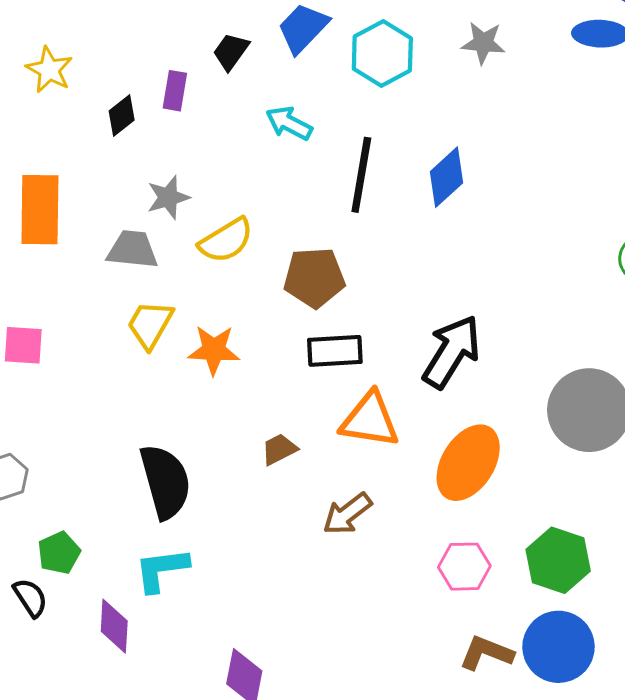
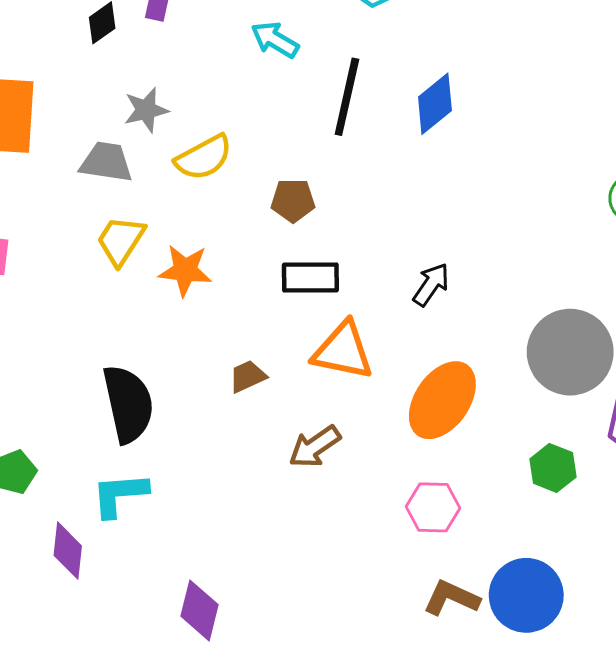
brown pentagon: (314, 277) -> (293, 200), size x0.7
black arrow: (452, 352) -> (431, 284), size x0.6
green hexagon: (558, 560) -> (553, 468), moved, size x0.7

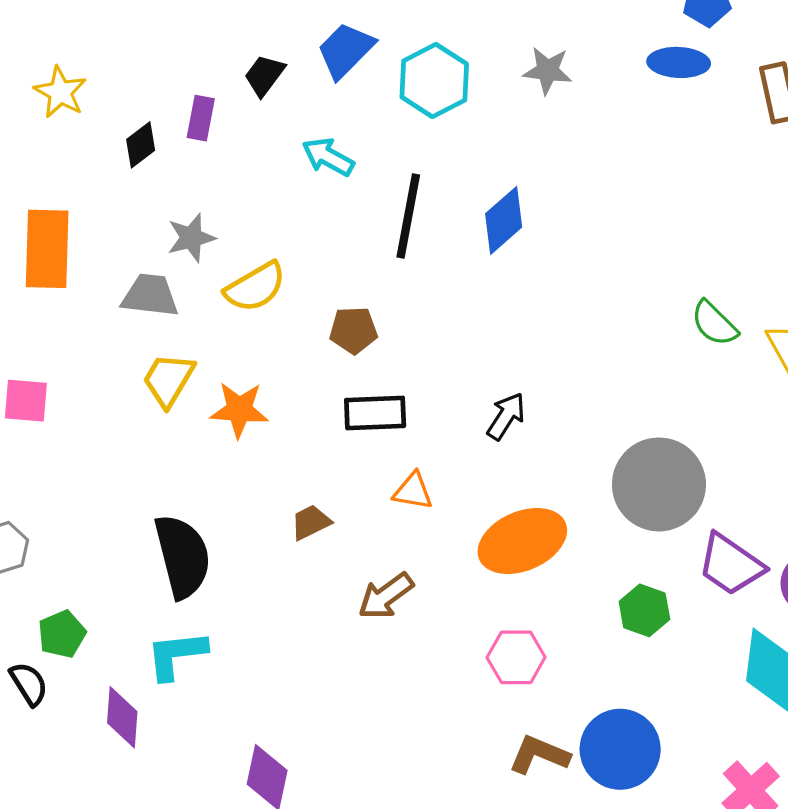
orange triangle: (343, 351) -> (413, 491), size x0.6
orange ellipse: (442, 400) -> (522, 541), turned 34

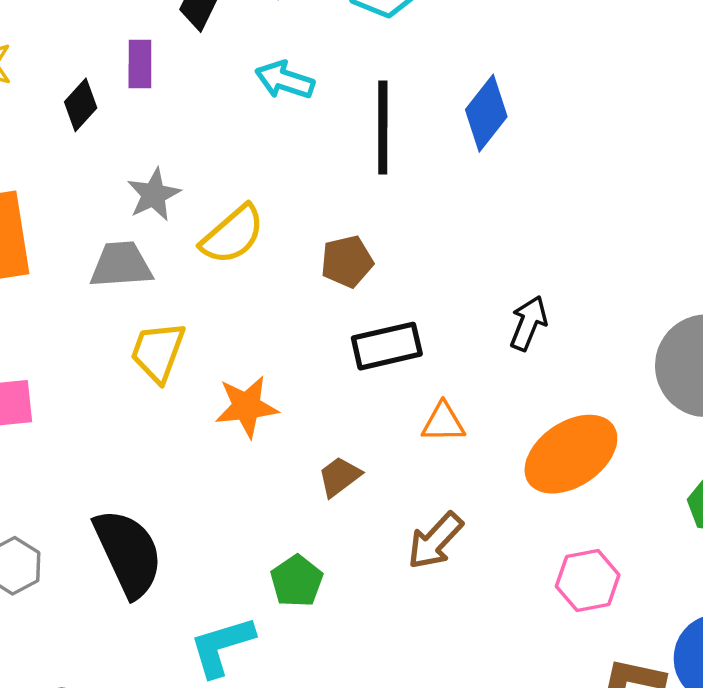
orange star: (239, 410) -> (246, 407), moved
black semicircle: (182, 556) -> (128, 553), moved
green pentagon: (62, 634) -> (297, 581), moved

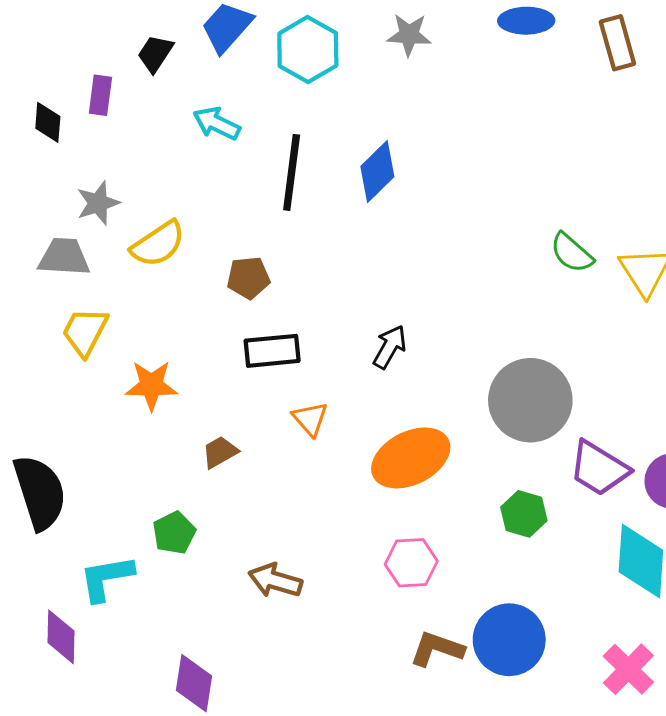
black diamond: (81, 105) -> (48, 122), turned -45
orange triangle: (443, 422) -> (310, 419), turned 42
brown arrow: (435, 541) -> (275, 581), moved, turned 56

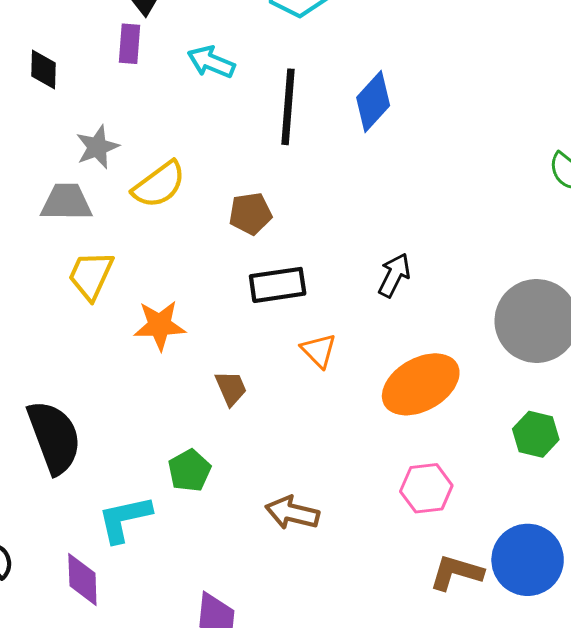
purple rectangle: (100, 95) -> (130, 44), moved
brown trapezoid: (220, 452) -> (231, 388), turned 99

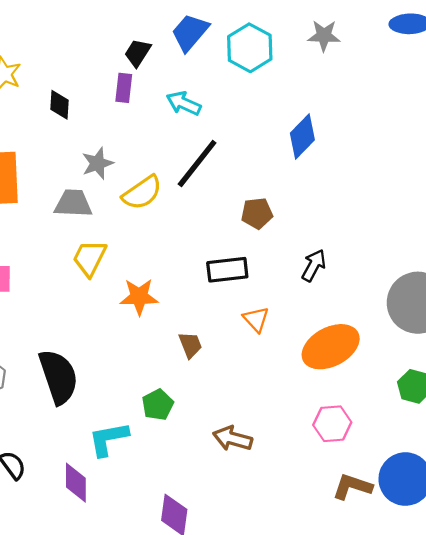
black line: (288, 107) -> (197, 164), moved, turned 32
brown pentagon: (250, 214) -> (257, 213), moved

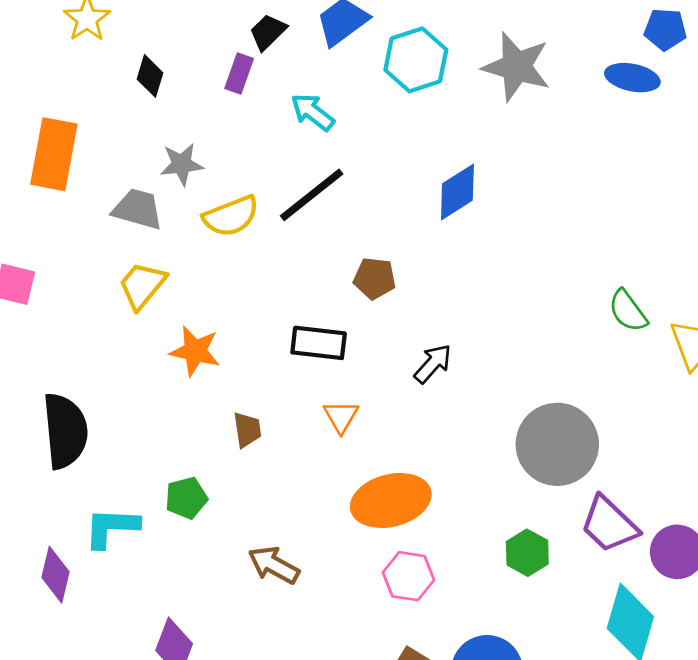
gray star: (324, 36) -> (516, 67), size x1.6
orange ellipse: (331, 347) -> (391, 501), moved

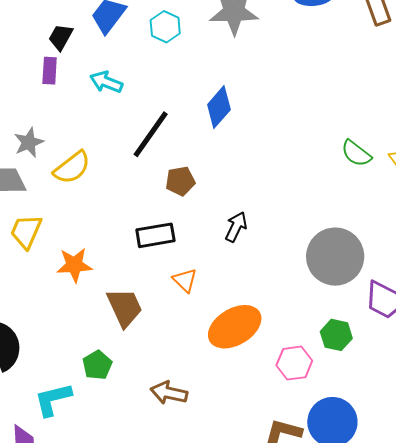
cyan hexagon: (416, 60) -> (165, 27), size x0.7
black line: (312, 195) -> (151, 134), moved
brown trapezoid: (247, 430) -> (125, 307), size x1.6
pink hexagon: (408, 576) -> (294, 363), moved

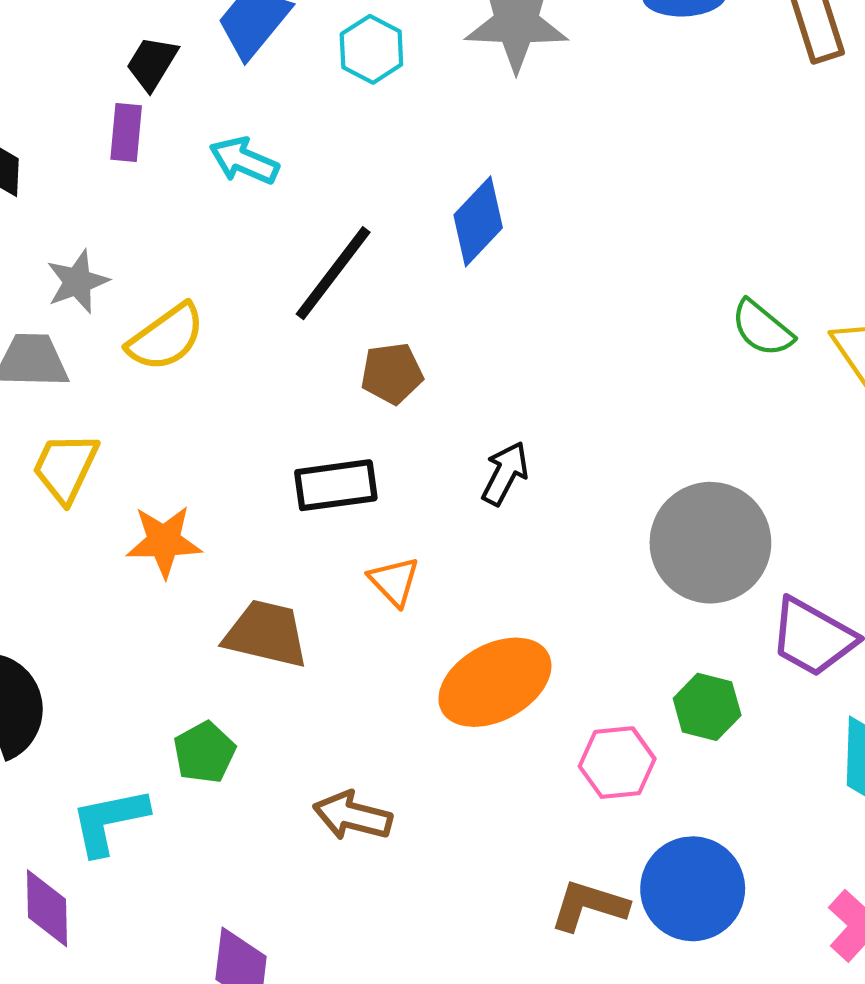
brown trapezoid: (125, 307) -> (266, 634), turned -54

